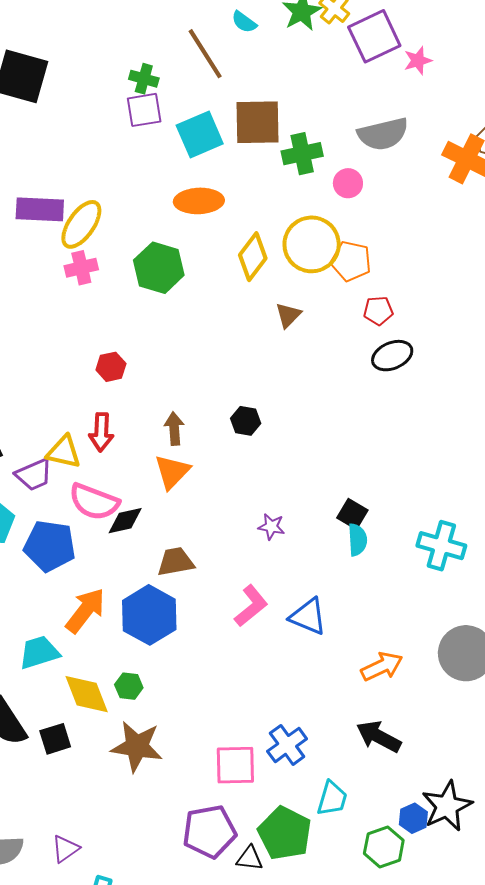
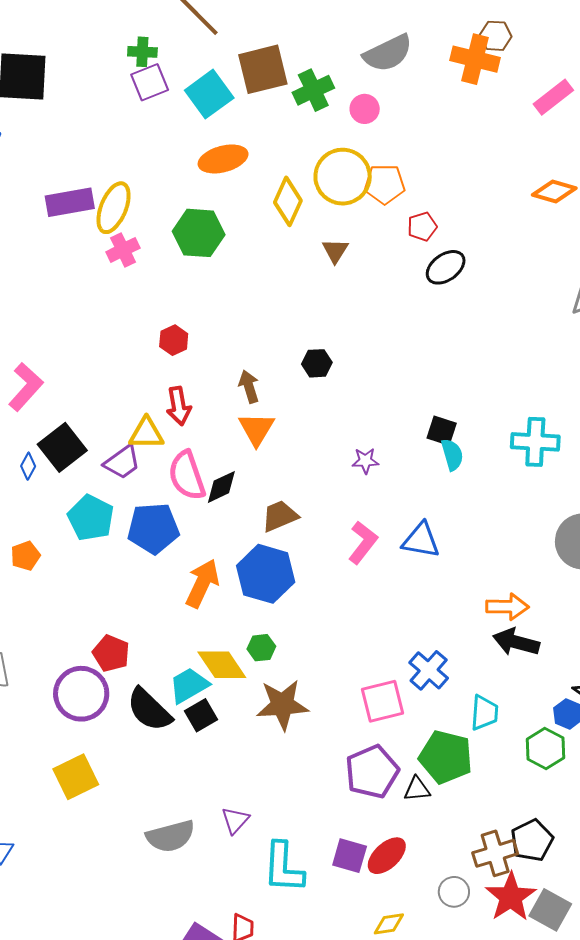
pink semicircle: (94, 502) -> (187, 475), turned 63
cyan trapezoid: (39, 652) -> (189, 685), moved
orange arrow: (382, 666) -> (507, 607), moved, turned 39

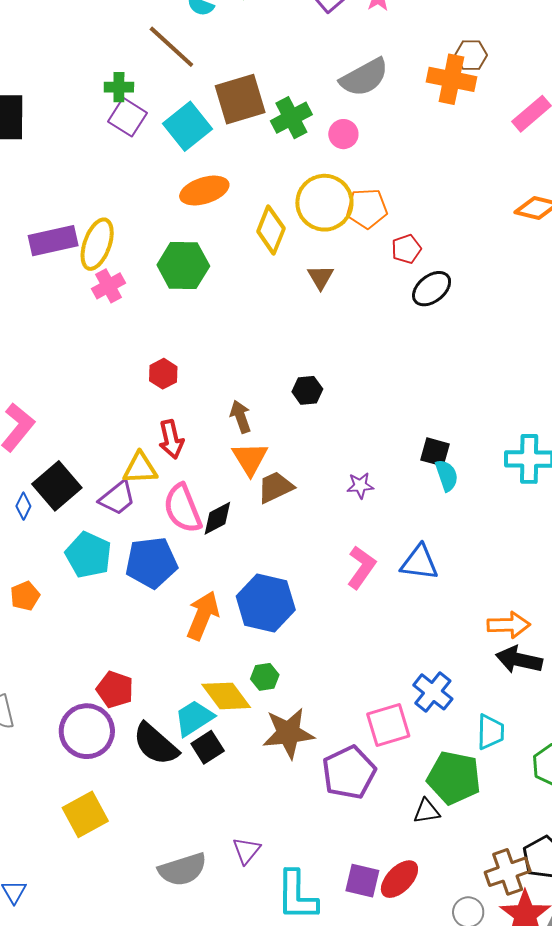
purple square: (150, 82) -> (127, 117), turned -33
brown trapezoid: (280, 516) -> (275, 487), moved
purple pentagon: (372, 772) -> (349, 772), moved

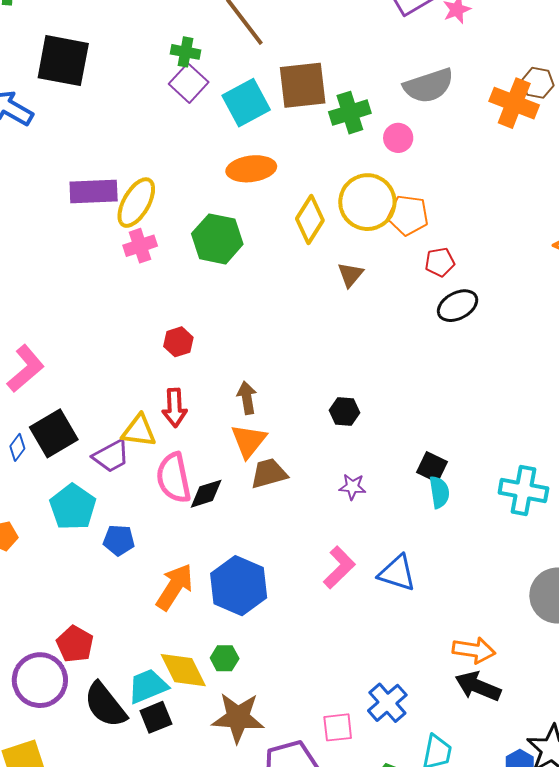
black hexagon: (307, 390) -> (345, 412), moved
blue pentagon: (151, 563) -> (119, 540), moved, size x0.6
pink square: (388, 725) -> (338, 727), size x0.7

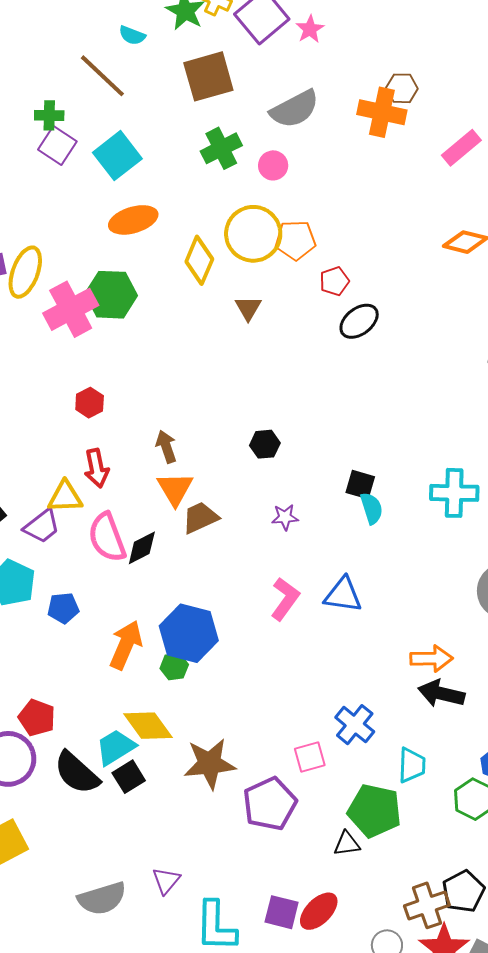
brown square: (303, 85) -> (208, 76), moved
pink cross: (140, 246) -> (71, 309), moved, size x1.6
green hexagon: (225, 658) -> (174, 667), moved

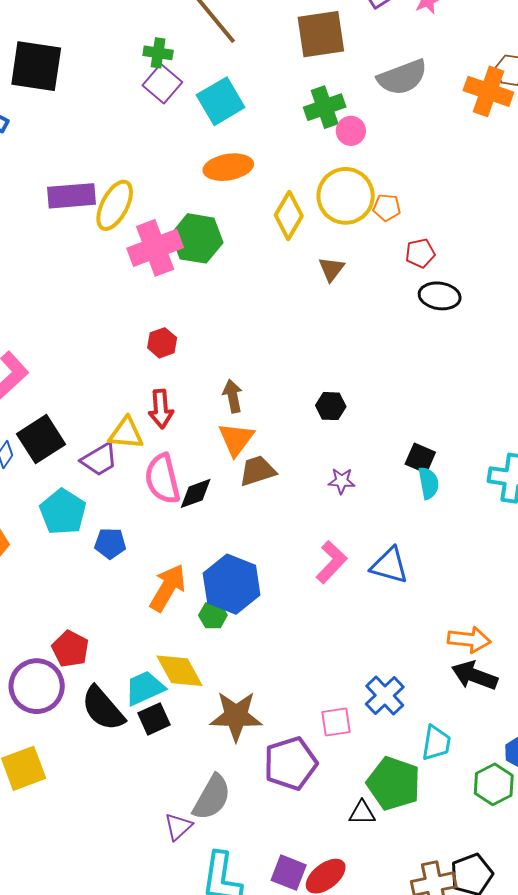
pink circle: (273, 165) -> (351, 131), moved
orange pentagon: (295, 240) -> (387, 207), size x0.7
black ellipse: (359, 321) -> (440, 296), turned 39
gray semicircle: (102, 898) -> (212, 797), moved, turned -51

